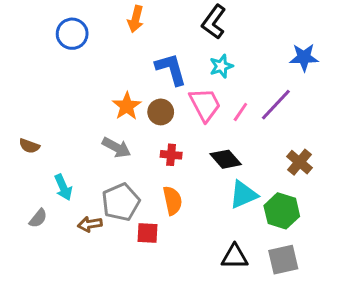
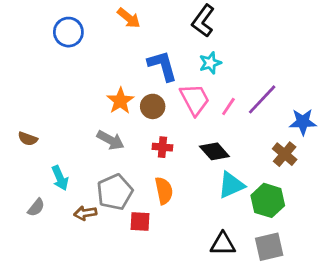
orange arrow: (136, 19) -> (129, 18), turned -65
blue star: (304, 57) -> (303, 122), moved

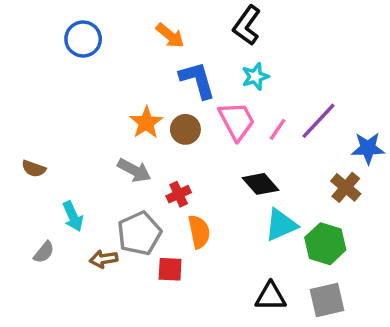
orange arrow: (129, 18) -> (170, 36), moved
red cross: (162, 147) -> (179, 194), moved, turned -30

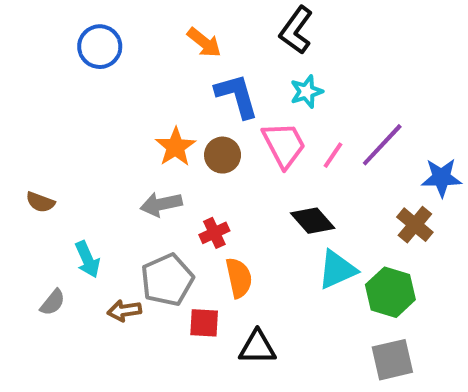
gray arrow: (134, 170) -> (161, 204), turned 140
black triangle: (271, 297) -> (257, 347), moved

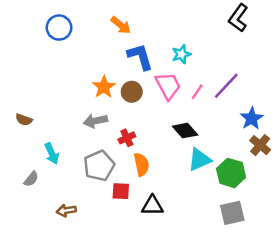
black L-shape: (296, 30) -> (238, 18), moved
blue star: (441, 178) -> (252, 118), moved, turned -30
brown cross: (415, 225) -> (260, 145), moved
brown arrow: (124, 311) -> (66, 210), moved

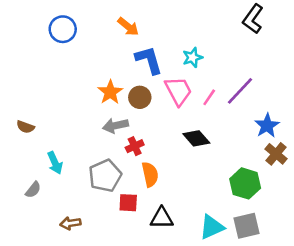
gray arrow: (95, 121) -> (115, 126), moved
cyan triangle: (200, 160) -> (212, 227), moved

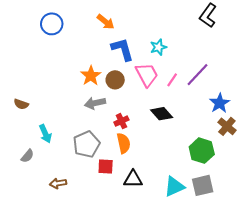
red cross: (135, 146) -> (121, 121), moved

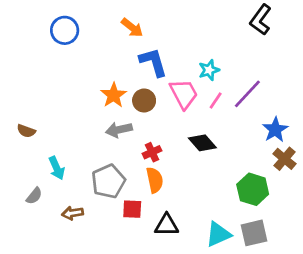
cyan star: (158, 47) -> (209, 70), moved
brown arrow: (58, 183) -> (73, 213), moved

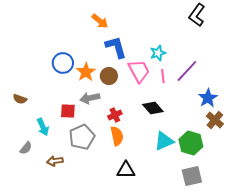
blue circle: (65, 30) -> (63, 63), moved
pink line: (216, 101) -> (163, 76), turned -40
red square: (132, 209) -> (68, 111), moved
cyan triangle: (218, 234) -> (164, 141), moved

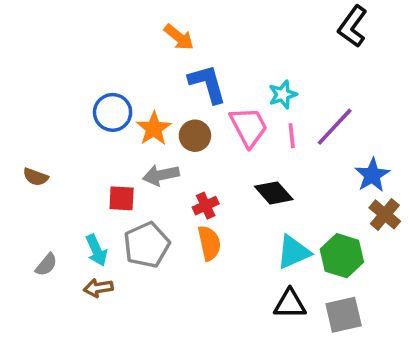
cyan arrow: (43, 127) -> (96, 250), moved
black triangle: (126, 170) -> (290, 304), moved

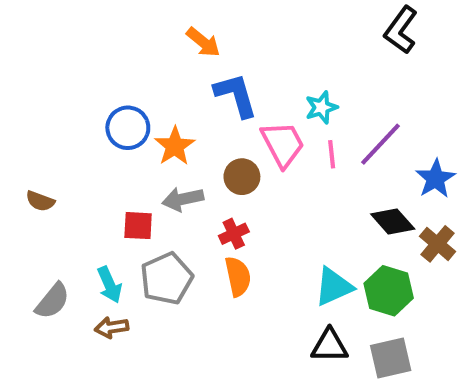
brown circle: (195, 136) -> (242, 177), moved
blue star: (372, 175) -> (435, 179), moved
black diamond: (274, 193) -> (393, 221), moved
gray semicircle: (46, 265) -> (52, 301), size x1.4

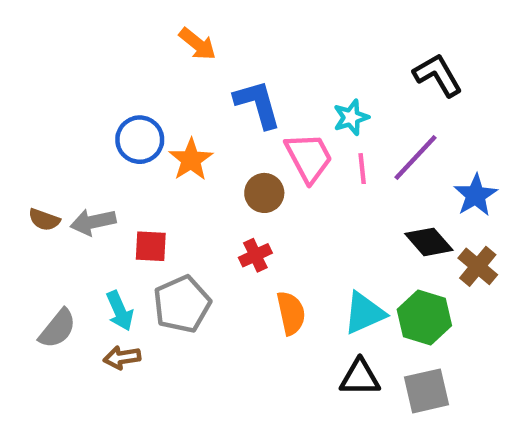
black L-shape: (401, 30) -> (438, 75), moved, turned 114
orange arrow: (203, 42) -> (198, 44), moved
gray arrow: (183, 199) -> (93, 222), moved
orange semicircle: (238, 276) -> (291, 313), moved

